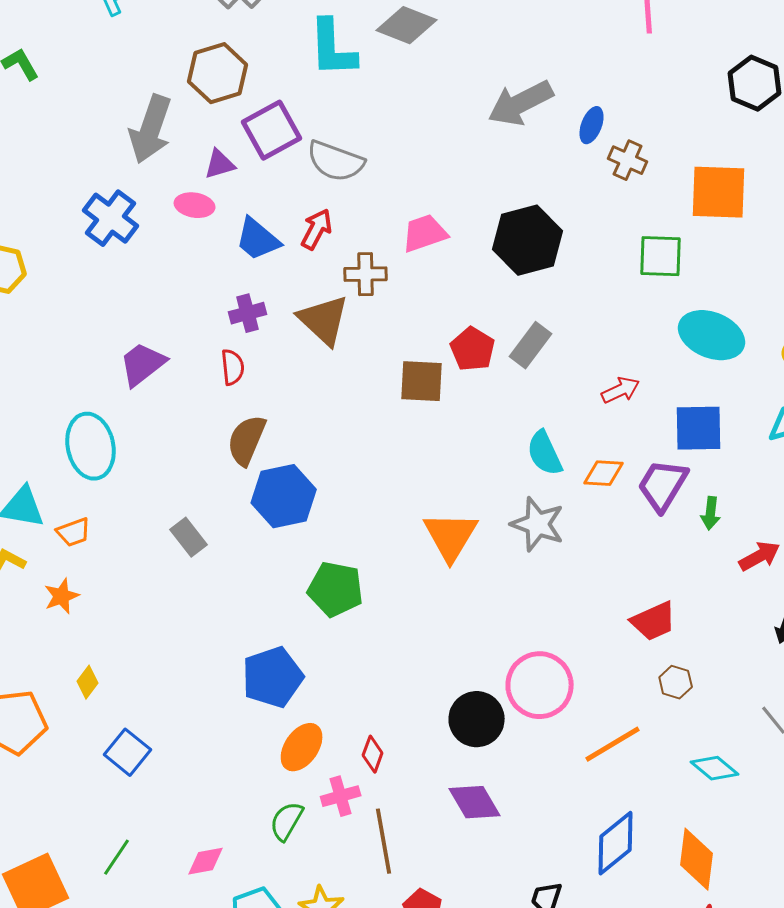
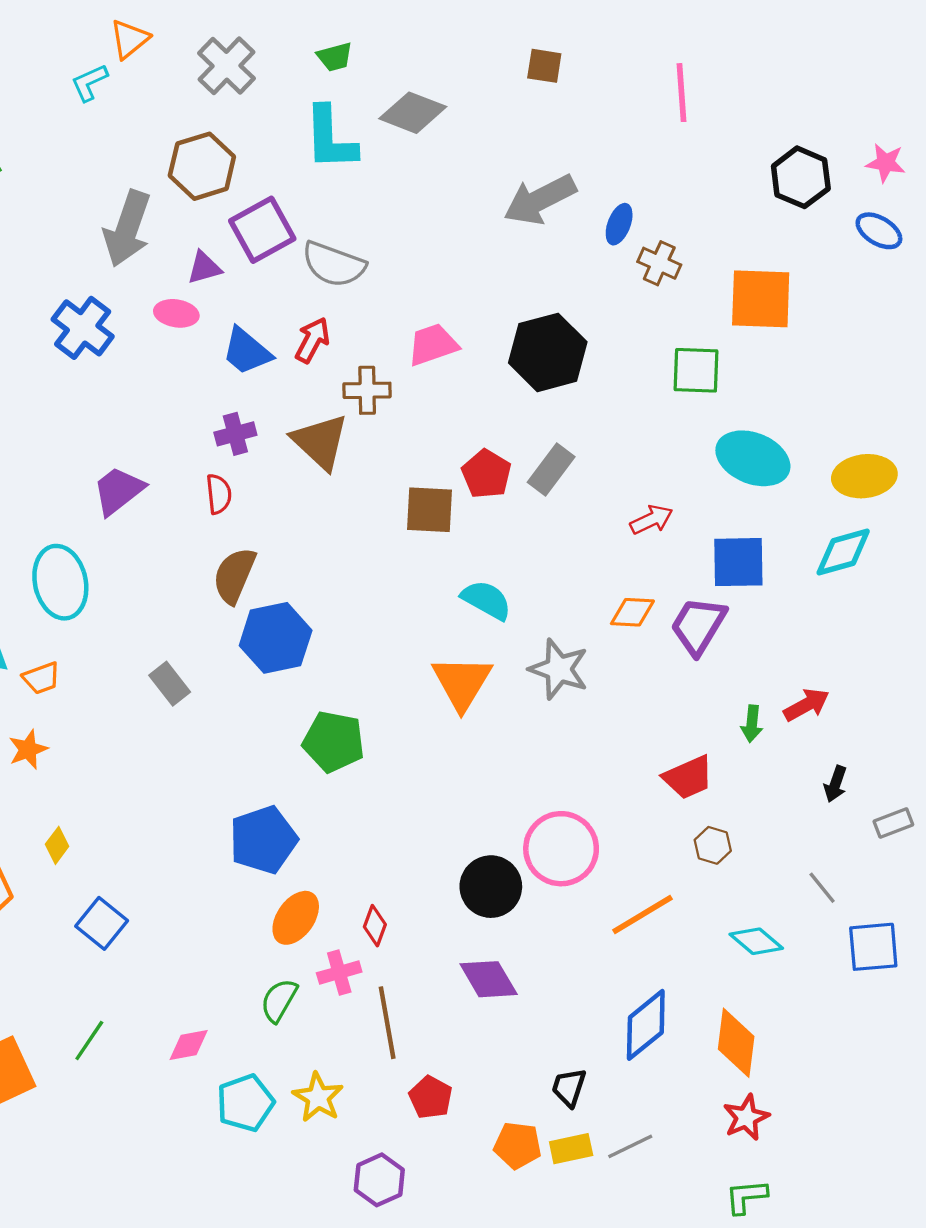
cyan semicircle: (545, 453) -> (486, 600), moved, turned 144
green arrow: (711, 513) -> (752, 724), moved

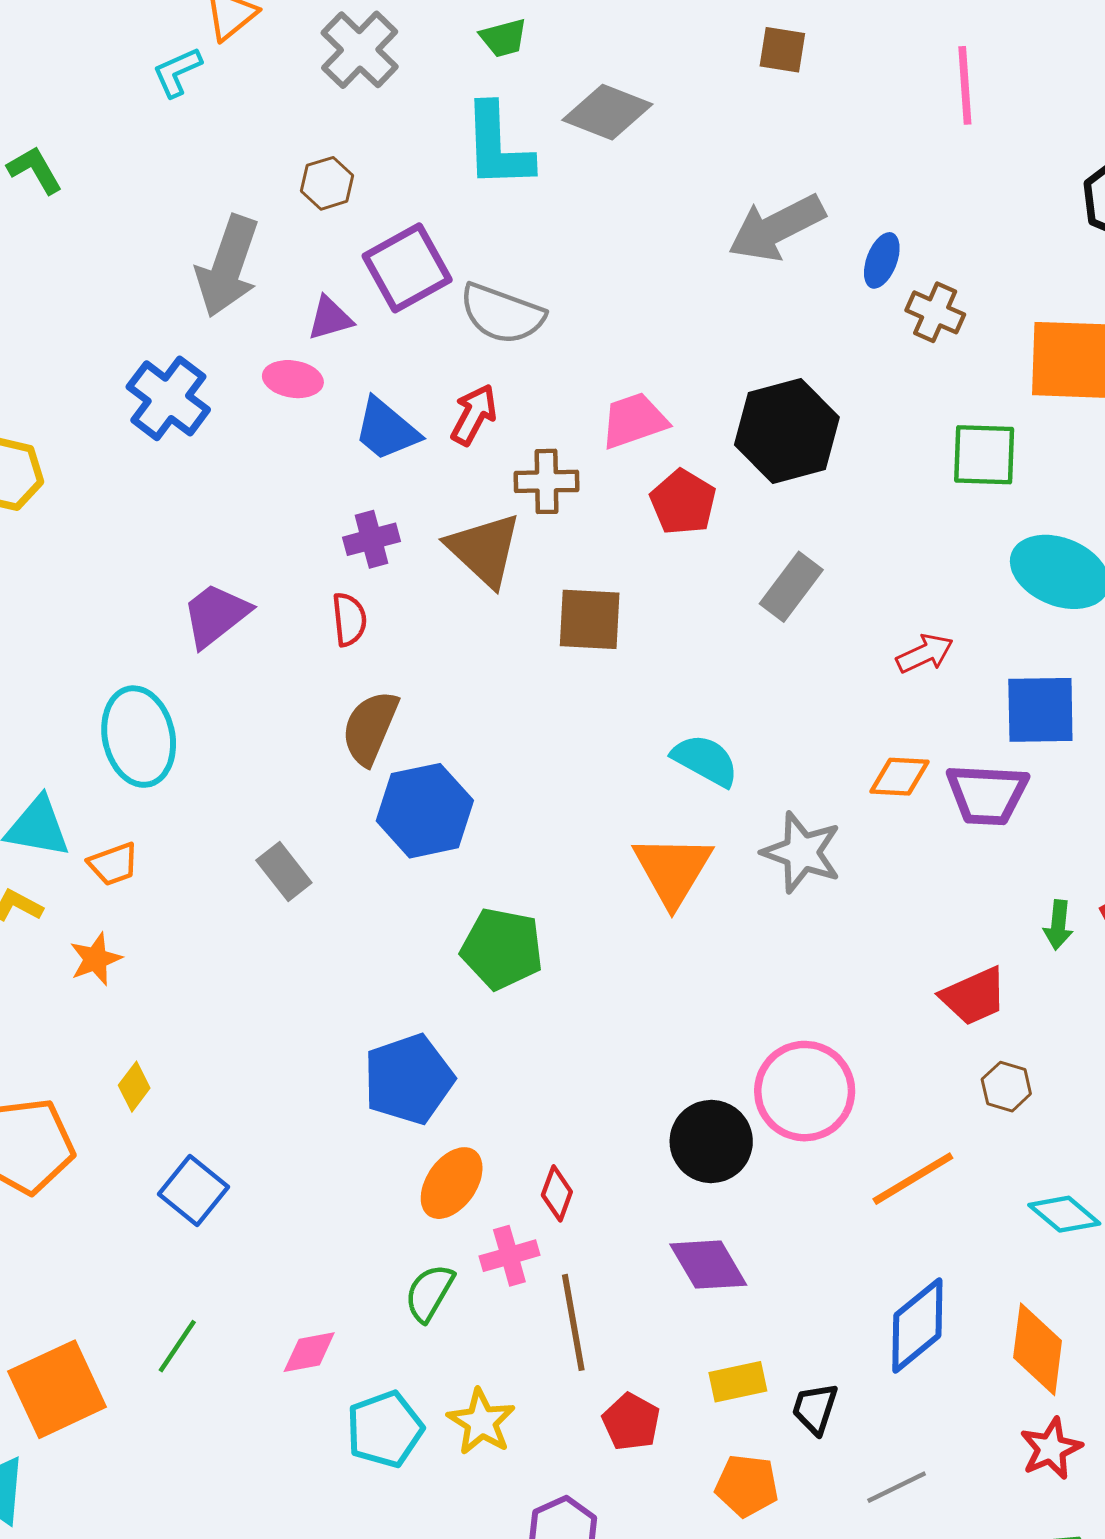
brown hexagon: (202, 166) -> (327, 183), size x0.6
red pentagon: (486, 474) -> (683, 502), moved
brown square: (429, 510) -> (590, 619), moved
purple trapezoid: (698, 626) -> (987, 794), turned -118
yellow rectangle: (571, 1149) -> (738, 1382), moved

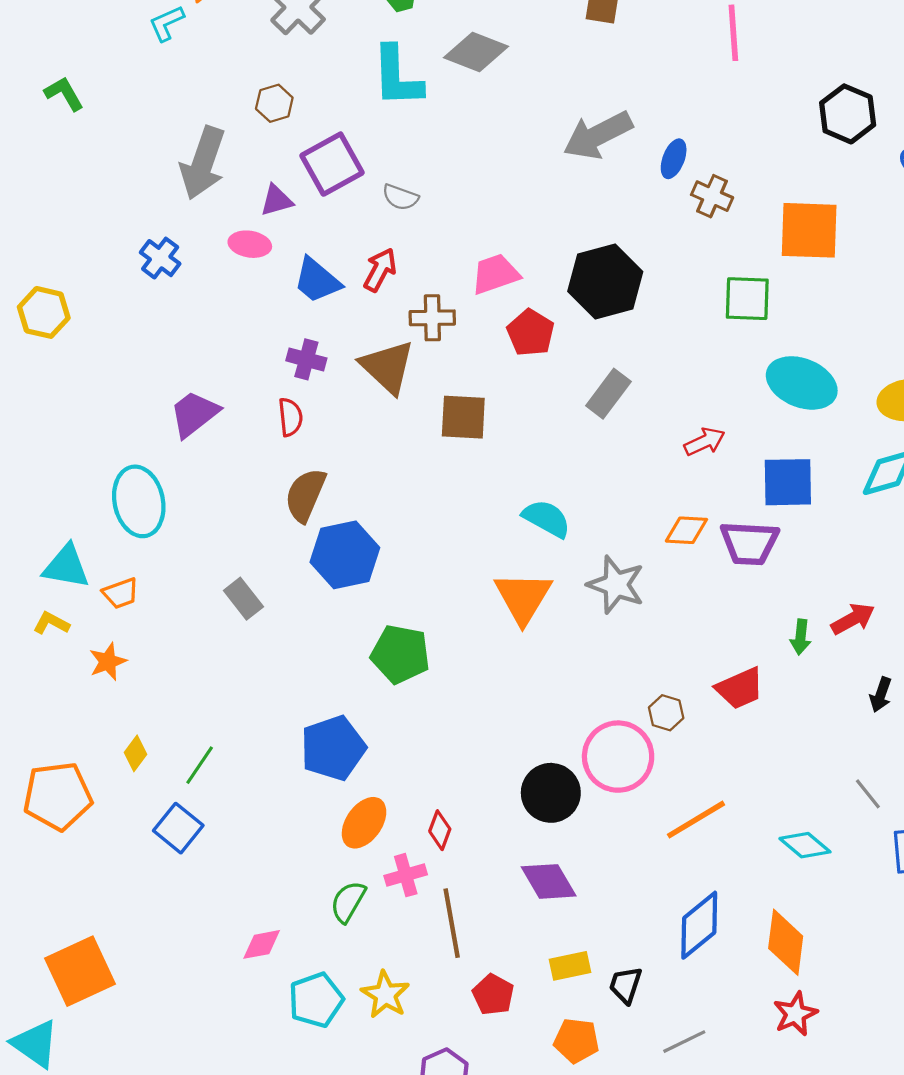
gray semicircle: (502, 314) -> (400, 197), size x0.6
blue cross: (168, 398) -> (160, 258), size x0.7
purple cross: (372, 539) -> (306, 359), turned 30
brown hexagon: (1006, 1087) -> (666, 713), moved
green line: (177, 1346) -> (200, 765), moved

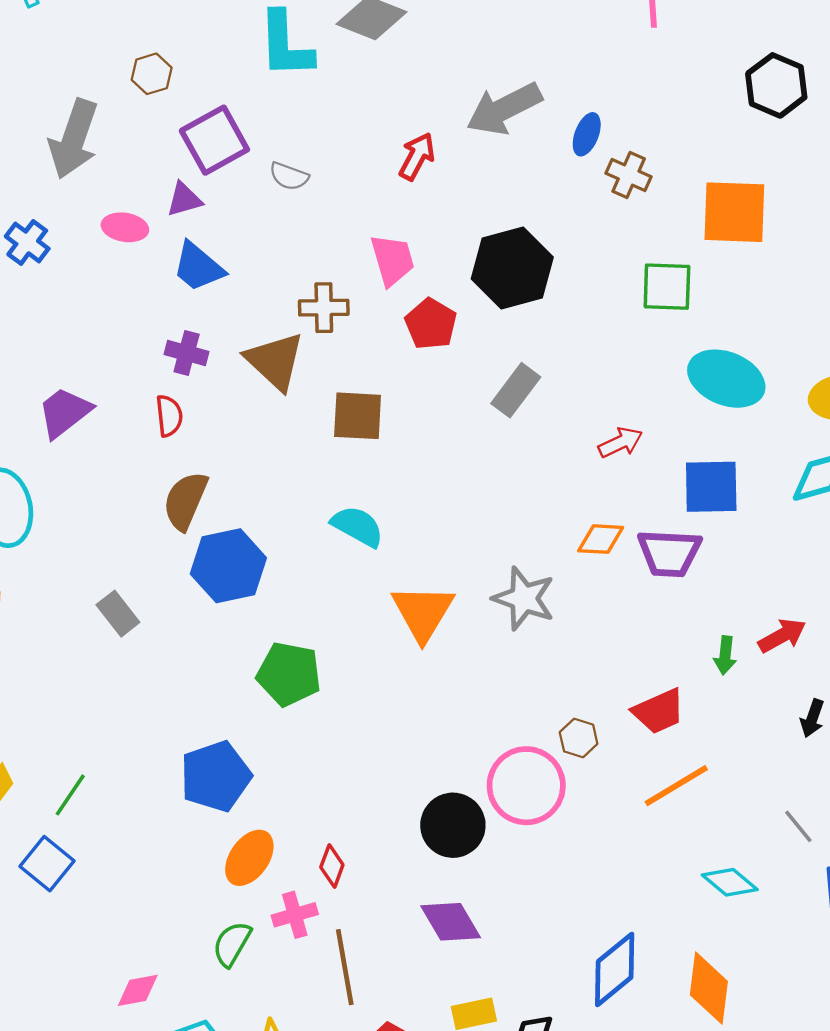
purple triangle: (276, 200) -> (184, 199), moved
red arrow: (380, 270) -> (417, 156), moved
pink trapezoid: (495, 274) -> (392, 260), turned 93
cyan semicircle: (547, 519) -> (358, 526), moved
orange line: (696, 820) -> (676, 786), moved

